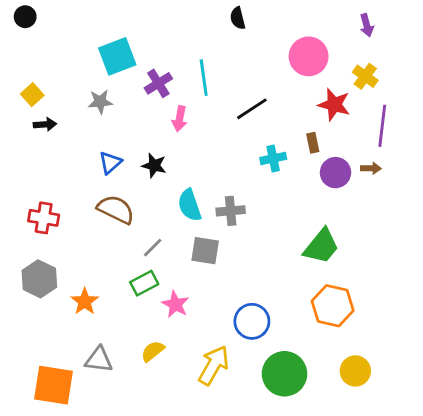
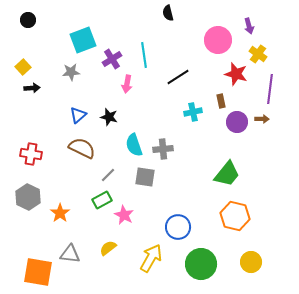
black circle: (25, 17) -> (28, 20), moved
purple arrow: (367, 25) -> (249, 26), moved

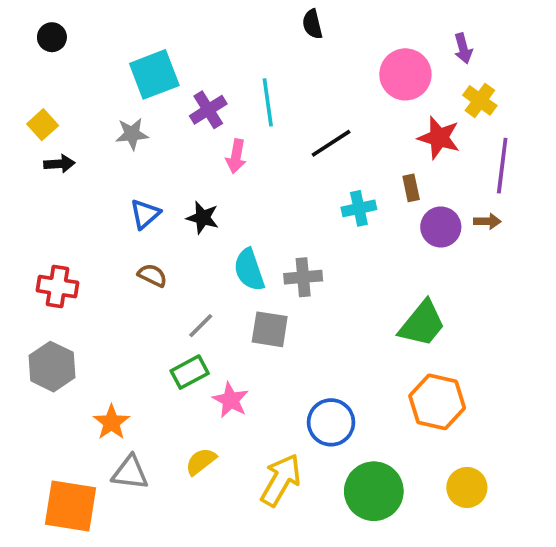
brown semicircle: (82, 148) -> (152, 275), size x0.6
orange star: (60, 213) -> (111, 422), moved

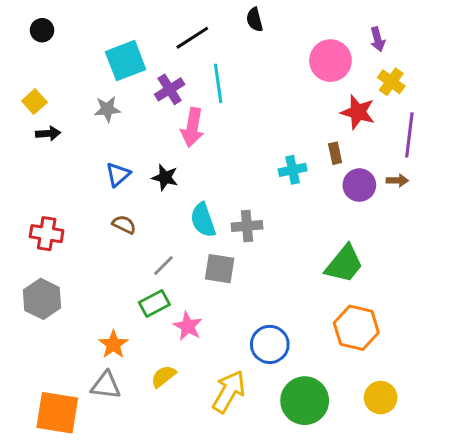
black line: (331, 143) -> (192, 38), moved
pink arrow: (236, 156) -> (192, 127), size x1.4
orange star: (111, 422) -> (113, 344), moved

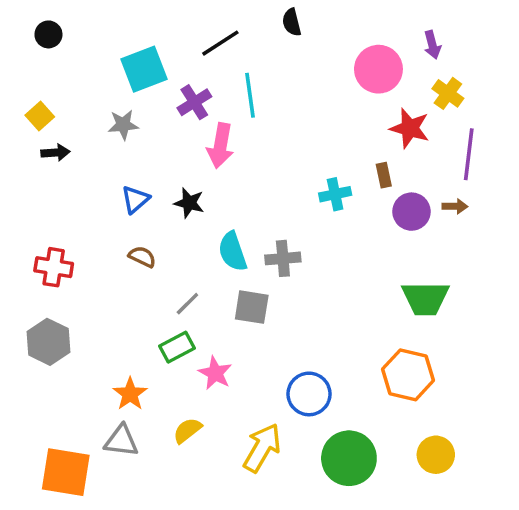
green trapezoid: (344, 264) -> (425, 298), moved, turned 51

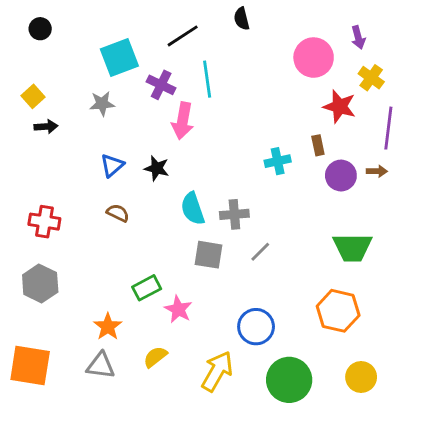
purple cross: (194, 102) -> (161, 85), turned -32
gray line: (187, 304) -> (260, 252), moved
orange square: (66, 472) -> (30, 365), moved

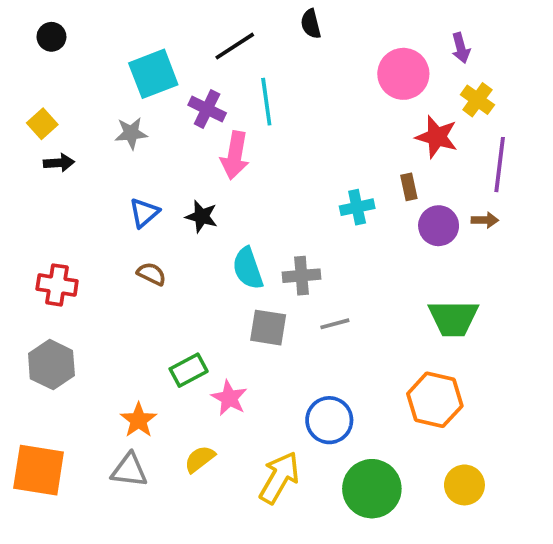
gray line: (260, 252) -> (335, 324), turned 30

